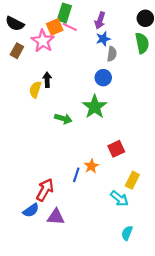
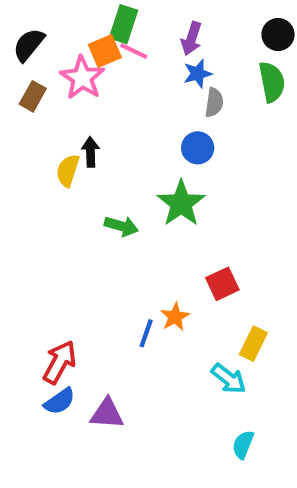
black semicircle: (15, 24) -> (29, 45), turned 102
red arrow: (45, 190) -> (60, 362), moved

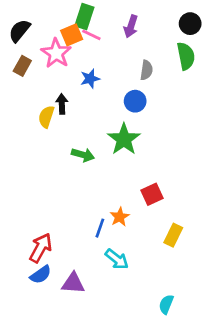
blue star: (198, 74) -> (90, 79), moved
cyan arrow: (229, 379) -> (117, 259), moved

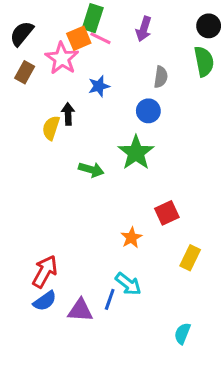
blue line: (100, 228) -> (110, 299), moved

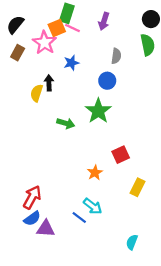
blue line: (110, 299) -> (79, 217), turned -72
purple triangle: (80, 310) -> (46, 229), moved

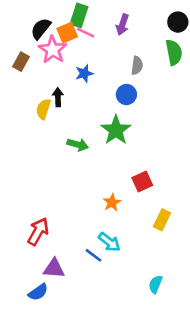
black semicircle: (15, 25) -> (41, 29), moved
blue semicircle: (32, 219) -> (38, 292), moved

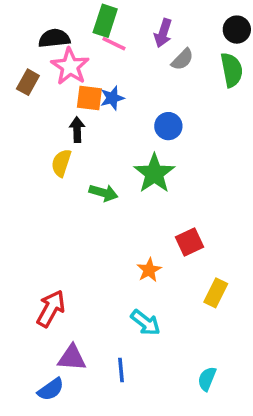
black semicircle: (41, 29) -> (54, 38), turned 45
orange square: (67, 33) -> (89, 98), moved, turned 30
gray semicircle: (137, 66) -> (182, 59), moved, turned 36
yellow semicircle: (43, 109) -> (61, 163), moved
blue line: (93, 255) -> (121, 370), moved, turned 48

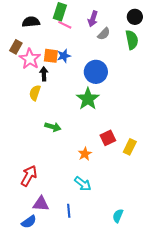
pink star: (70, 66) -> (30, 59), moved
blue circle: (168, 126) -> (96, 72), size x1.5
green arrow: (103, 193) -> (53, 127), moved
yellow rectangle: (216, 293) -> (130, 147), moved

